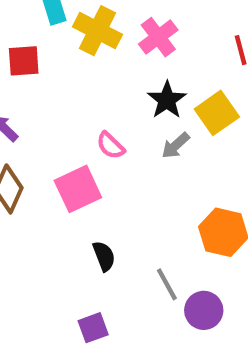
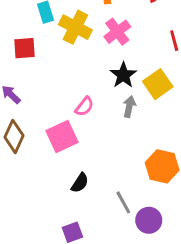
pink semicircle: (110, 146) -> (84, 107), turned -96
gray arrow: (176, 146) -> (129, 107), turned 144
black semicircle: (104, 256) -> (80, 183), turned 54

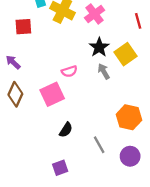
pink semicircle: (84, 107) -> (69, 71), turned 35
gray arrow: (129, 107) -> (104, 71), turned -42
purple circle: (149, 220) -> (130, 156), moved

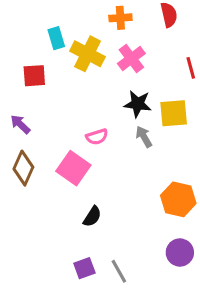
black star: (99, 47) -> (138, 104), turned -30
yellow square: (126, 54) -> (174, 113), turned 30
pink square: (52, 94) -> (73, 168), turned -30
gray line: (99, 145) -> (119, 271), moved

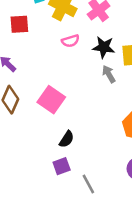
pink semicircle: (97, 137) -> (70, 41), moved
purple square: (84, 268) -> (62, 166), moved

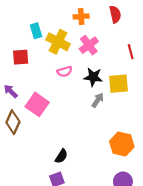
gray arrow: (109, 74) -> (98, 100), turned 64
pink square: (51, 100) -> (37, 104), moved

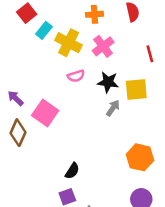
cyan rectangle: (36, 31) -> (44, 30), turned 56
red square: (21, 57) -> (27, 13), moved, turned -35

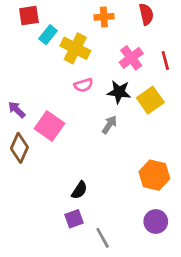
red square: (27, 13) -> (29, 16), turned 30
pink cross: (103, 46) -> (131, 58), moved
yellow square: (136, 90) -> (150, 100), turned -30
gray arrow: (113, 108) -> (109, 125), moved

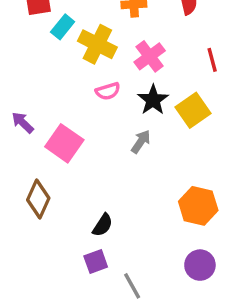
pink cross: (131, 58) -> (150, 56), moved
black star: (119, 92) -> (153, 100), turned 30
brown diamond: (19, 148) -> (38, 199), moved

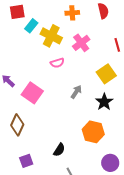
black star: (153, 100) -> (104, 102), moved
orange hexagon: (198, 206) -> (93, 132), moved
black semicircle: (103, 225) -> (59, 150), moved
purple square: (96, 262) -> (26, 161), moved

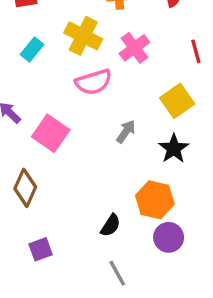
cyan rectangle: (31, 26) -> (32, 50), moved
pink semicircle: (57, 63) -> (93, 82), size x1.5
black semicircle: (59, 150) -> (111, 225), moved
purple circle: (110, 163) -> (169, 237), moved

